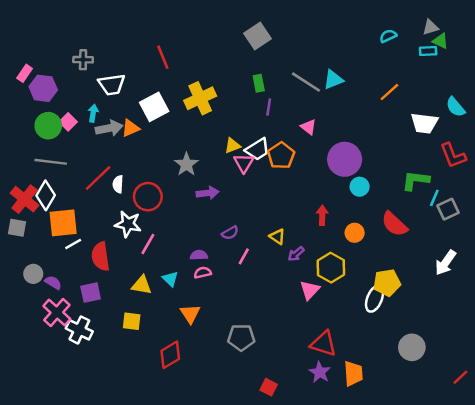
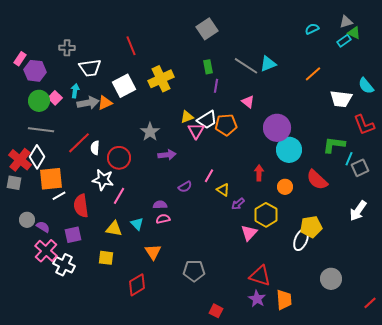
cyan rectangle: (428, 51) -> (344, 41), turned -32
orange pentagon: (281, 156) -> (226, 125), turned 30
cyan circle: (360, 187) -> (289, 150), size x1.6
pink line: (244, 256) -> (209, 176), moved

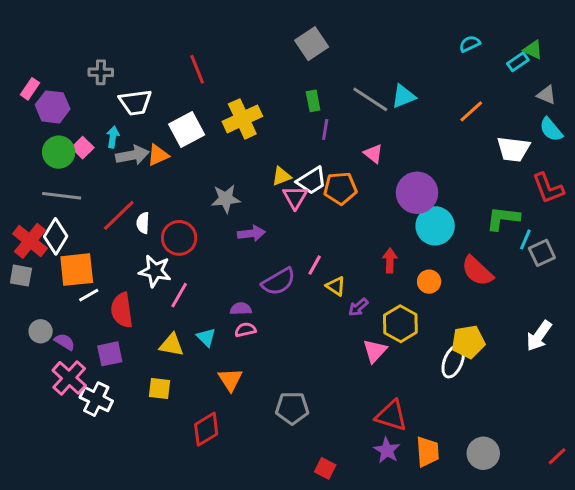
gray triangle: (346, 22) -> (546, 95), moved, turned 40
gray star: (150, 132) -> (226, 199), turned 30
purple semicircle: (185, 187) -> (278, 282), size x1.6
white arrow: (358, 211) -> (539, 336), moved
gray circle: (331, 279) -> (483, 453), moved

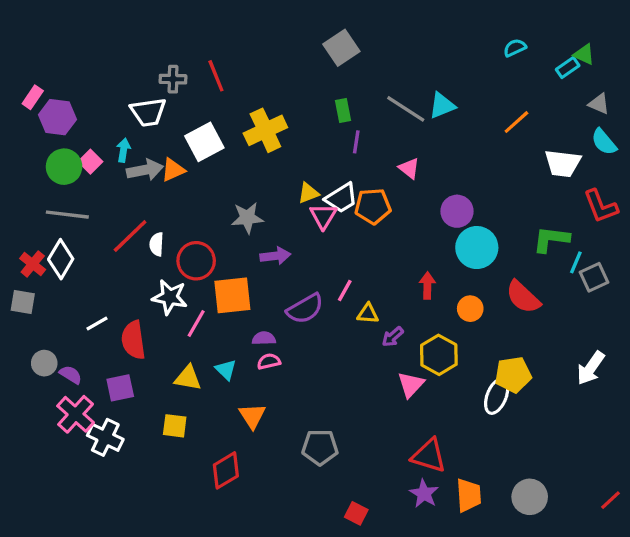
gray cross: (101, 72) -> (173, 79), moved
purple circle: (417, 193) -> (457, 211), size x0.7
red cross: (30, 241) -> (33, 264), size x0.7
orange square: (77, 270) -> (232, 295), moved
yellow triangle: (336, 286) -> (368, 314), turned -30

